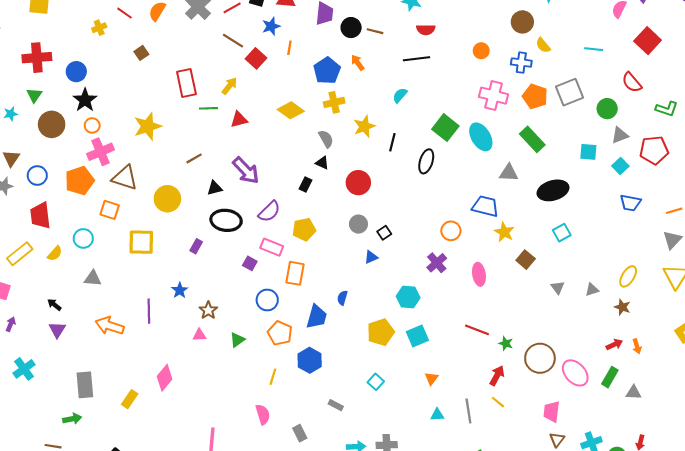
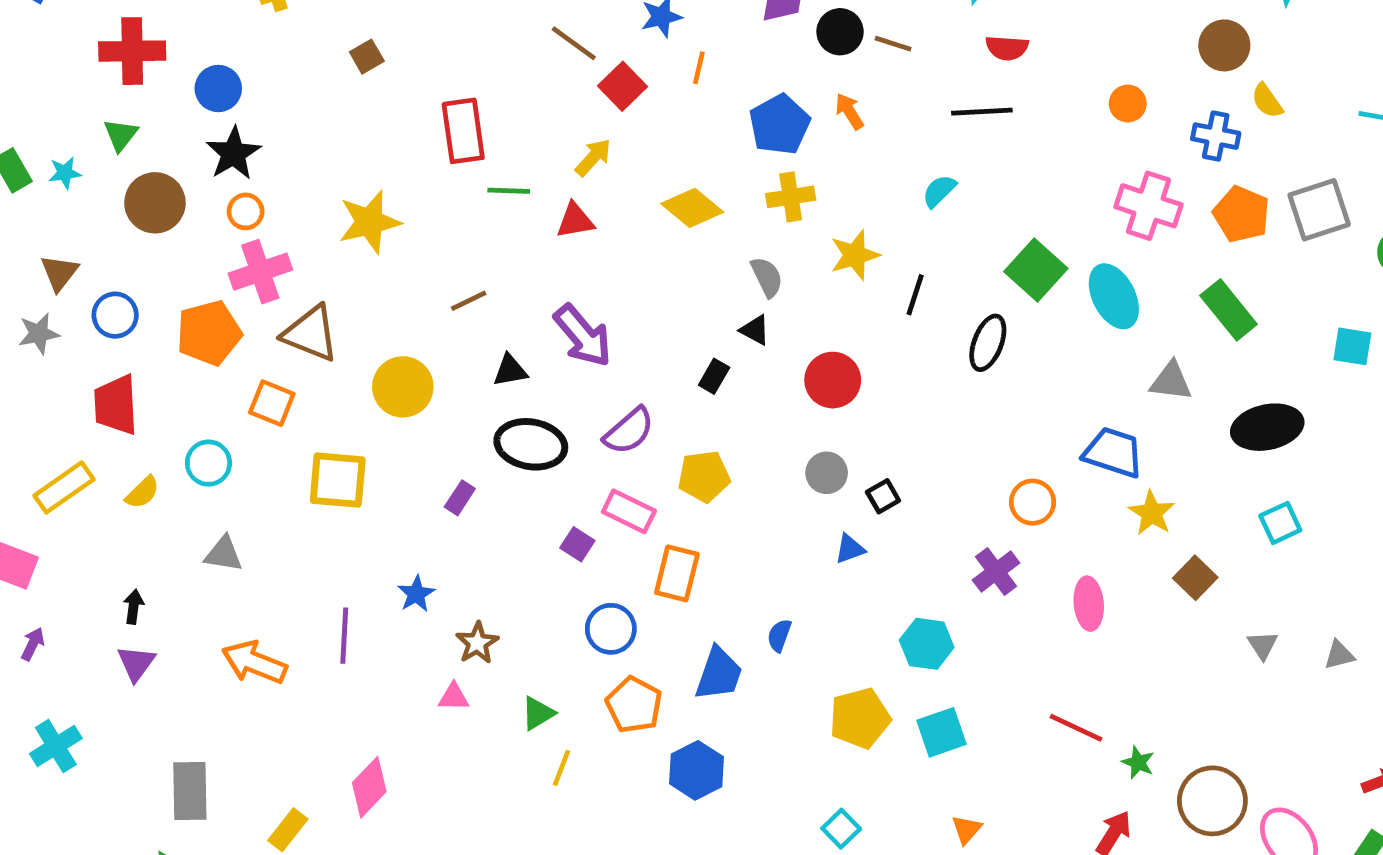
yellow arrow: (229, 86) -> (593, 157), moved
black arrow: (54, 305) -> (134, 607), turned 56
yellow line: (273, 377) -> (562, 768), moved

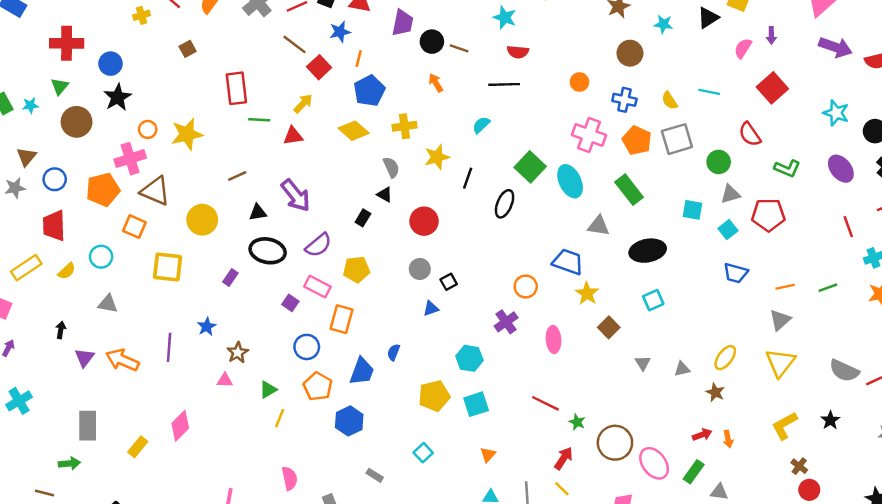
yellow semicircle: (1267, 101) -> (670, 101), moved
blue pentagon: (780, 125) -> (369, 91), moved
orange circle: (246, 211) -> (148, 129), moved
purple triangle: (136, 663) -> (84, 358), moved

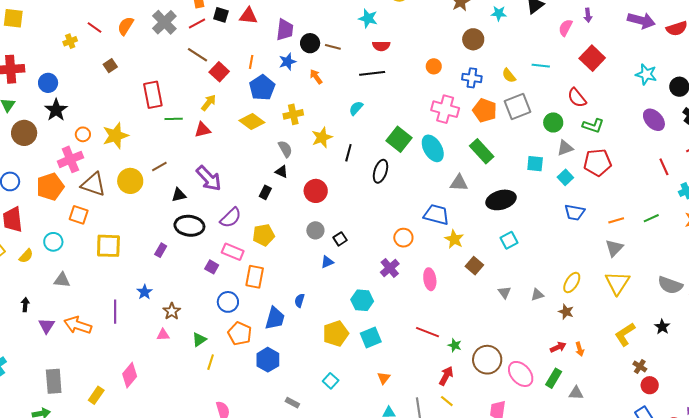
blue star: (340, 32) -> (287, 62), moved
green L-shape: (787, 168) -> (593, 126), moved
yellow circle: (202, 220) -> (130, 181), moved

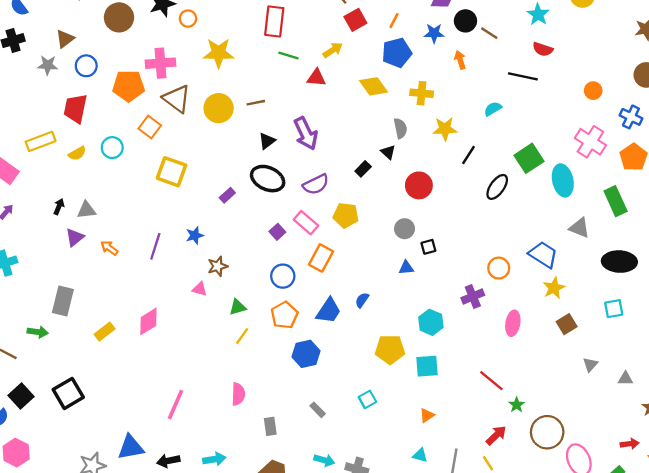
orange circle: (83, 134) -> (188, 19), moved
black triangle: (179, 195) -> (267, 141), turned -42
gray triangle: (62, 280) -> (86, 210), moved, turned -30
orange arrow: (78, 325) -> (109, 248), size x0.6

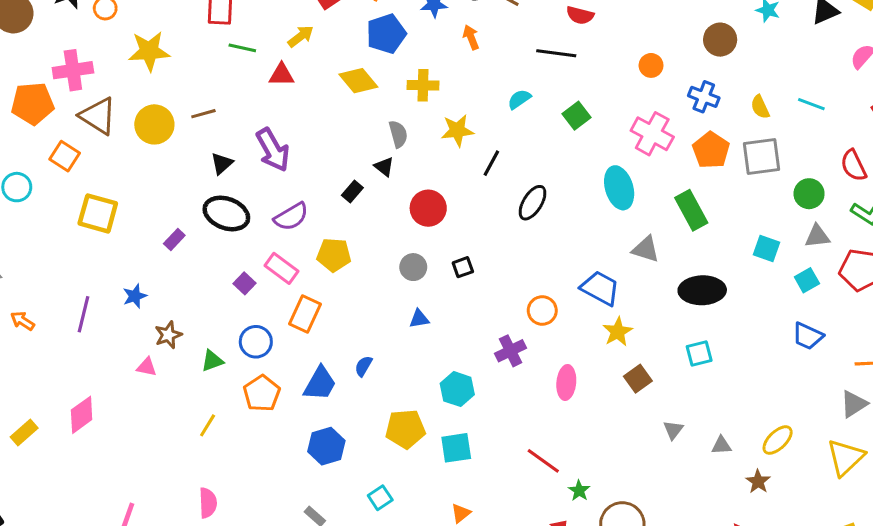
green square: (529, 158) -> (577, 116), moved, size x0.7
black square: (428, 247) -> (463, 267), moved
green triangle: (238, 307) -> (212, 361), moved
blue hexagon: (306, 354) -> (326, 446), moved

